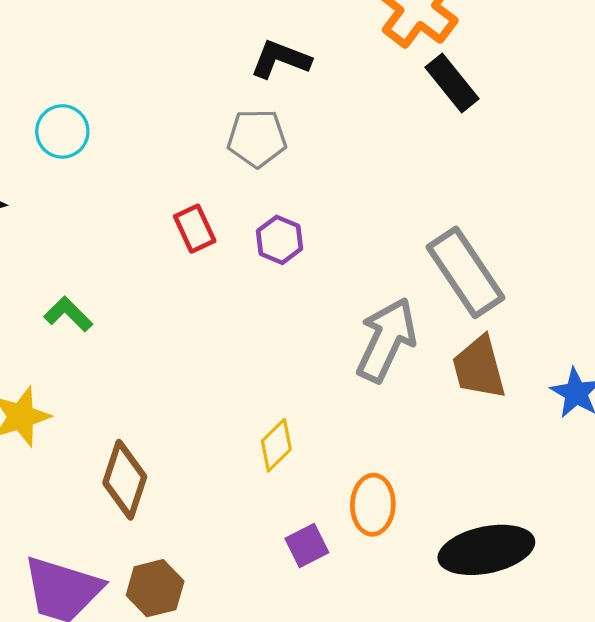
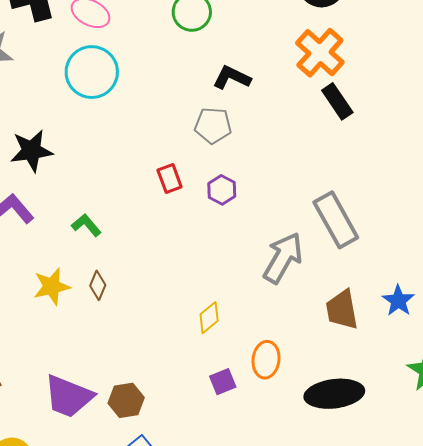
cyan circle: (62, 131) -> (92, 72), moved, size x1.6
brown trapezoid: (479, 368) -> (342, 310), moved
brown diamond: (125, 480) -> (98, 285), moved, size x0.6

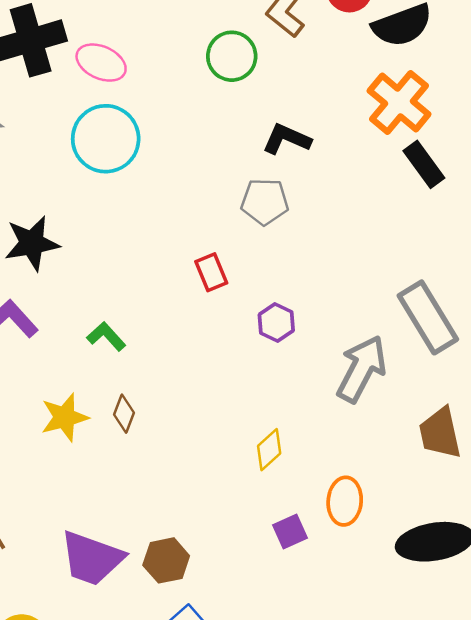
purple hexagon: (222, 190) -> (276, 323), moved

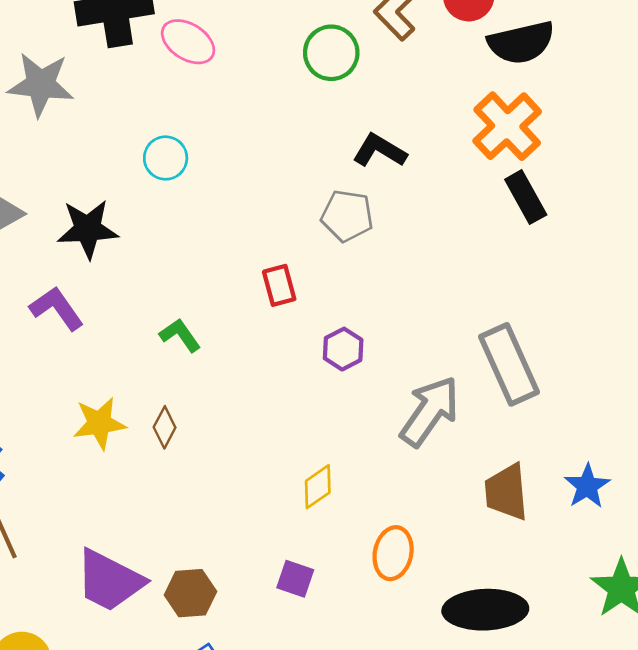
cyan circle: (106, 139) -> (166, 158), moved, size x0.6
green L-shape: (106, 336) -> (180, 335), moved
purple square: (290, 532) -> (295, 579), moved, turned 36

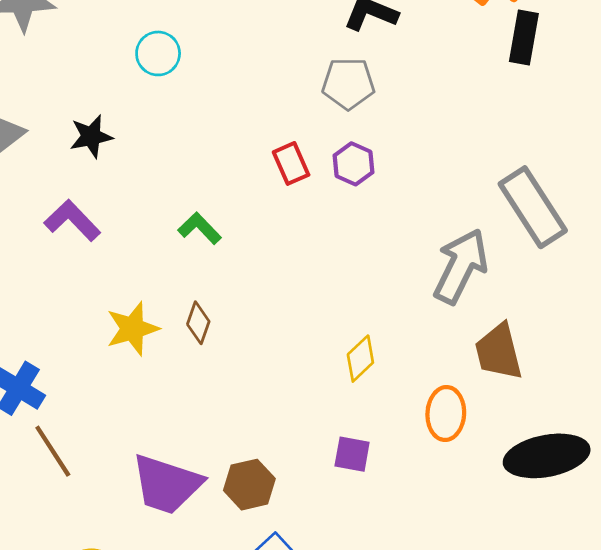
black rectangle: (526, 197) -> (524, 37), turned 48
black star: (88, 229) -> (91, 136), size x0.7
purple hexagon: (343, 349) -> (353, 164), moved
brown trapezoid: (506, 492) -> (499, 352), moved

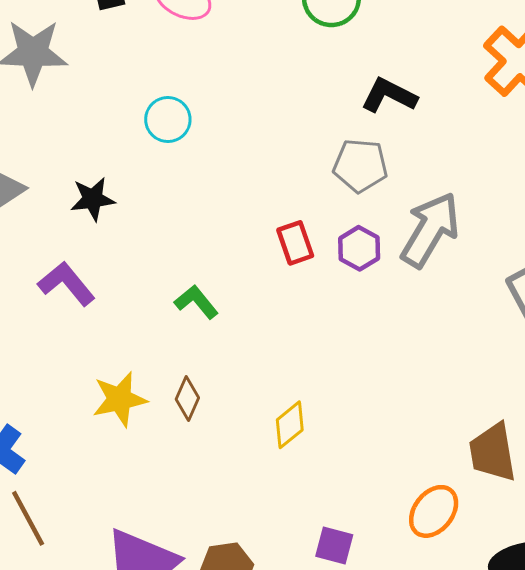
gray arrow: (461, 266) -> (430, 230), moved
yellow diamond: (360, 359) -> (290, 425), moved
orange ellipse: (446, 414) -> (434, 511), turned 30

